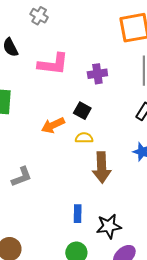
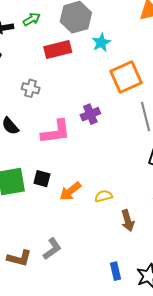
purple cross: (97, 74) -> (90, 114), moved
black square: (82, 111) -> (42, 179), moved
brown arrow: (102, 167) -> (128, 221), size x0.7

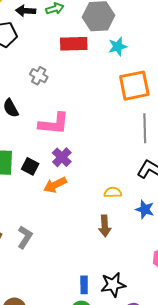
purple cross: (90, 114) -> (62, 157), moved, turned -36
yellow semicircle: (104, 196) -> (113, 192), moved
gray L-shape: (52, 249) -> (25, 237), turned -35
blue rectangle: (116, 271) -> (84, 285), moved

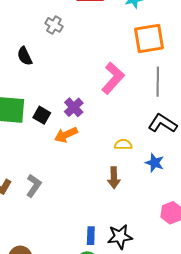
pink L-shape: (54, 124) -> (113, 78), moved, turned -56

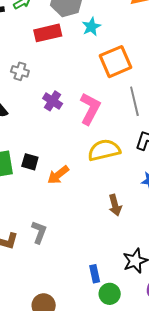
purple cross: (74, 107) -> (53, 101), moved
yellow semicircle: (123, 145) -> (104, 150), moved, size x1.8
blue rectangle: (91, 236) -> (95, 274), moved

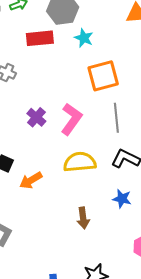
cyan star: (91, 27) -> (84, 38), turned -30
purple cross: (53, 101) -> (36, 117), moved

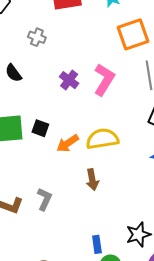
yellow semicircle: (80, 162) -> (102, 139), moved
brown arrow: (83, 218) -> (92, 180), moved

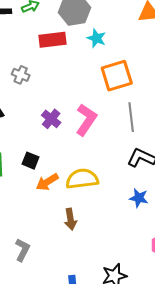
black square: (40, 128) -> (30, 161), moved
gray L-shape: (45, 199) -> (22, 250), moved

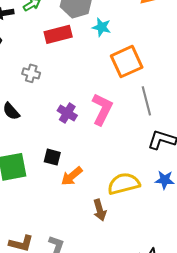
yellow semicircle: (82, 179) -> (124, 184), moved

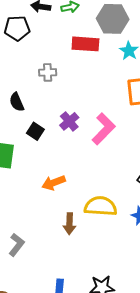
gray cross: (31, 73) -> (48, 72), turned -36
black square: (52, 157) -> (35, 131), moved

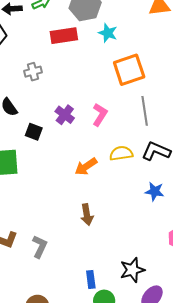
pink L-shape: (104, 129) -> (100, 115), size x0.7
orange arrow: (54, 183) -> (86, 167), moved
yellow semicircle: (101, 206) -> (121, 153), moved, size x0.7

